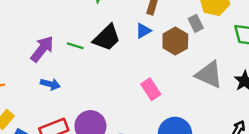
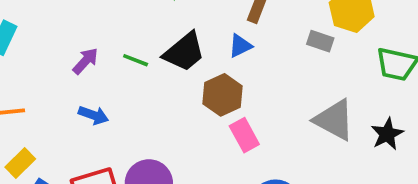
gray rectangle: (196, 23) -> (320, 41), turned -49
brown hexagon: (175, 41) -> (223, 95), moved
purple arrow: (42, 49) -> (85, 61), size x0.7

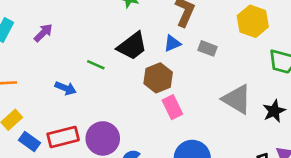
gray rectangle: (320, 41) -> (208, 48), moved
green line: (136, 60) -> (96, 65), moved
purple arrow: (85, 61) -> (43, 33), moved

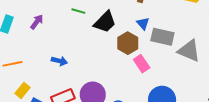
blue triangle: (172, 43) -> (143, 24), moved, turned -40
gray rectangle: (208, 48) -> (162, 37), moved, size x1.6
green line: (96, 65) -> (78, 11), moved

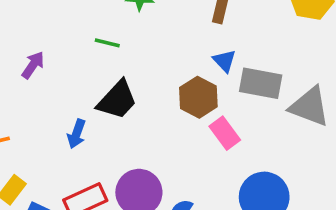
black trapezoid: (105, 22) -> (117, 100), moved
blue arrow: (59, 61) -> (76, 134), turned 98

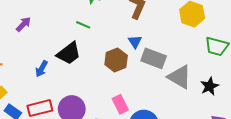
green line: (107, 43) -> (83, 25), moved
pink rectangle: (225, 133) -> (120, 104), moved

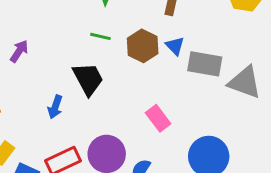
black trapezoid: (69, 53) -> (88, 79), turned -70
brown hexagon: (116, 60) -> (143, 46), moved
pink rectangle: (120, 104) -> (158, 118), moved

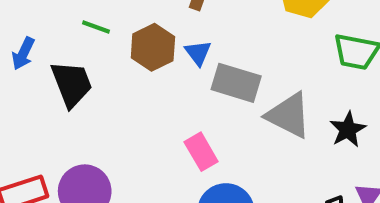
blue arrow: (55, 107) -> (23, 54), moved
pink rectangle: (158, 118) -> (201, 152), moved

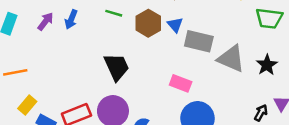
blue arrow: (23, 54) -> (71, 19), moved
black trapezoid: (72, 84) -> (117, 67), moved
pink rectangle: (201, 152) -> (181, 83), turned -35

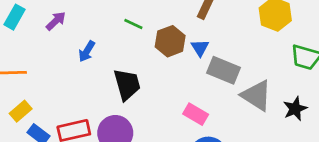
blue arrow: (71, 19) -> (87, 51), moved

